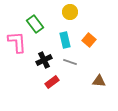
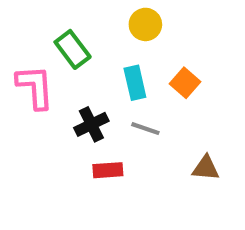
red rectangle: (52, 82) -> (108, 170), turned 32

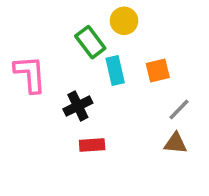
green rectangle: (73, 49) -> (90, 42), moved
orange square: (185, 83) -> (158, 70), turned 35
gray line: (145, 129) -> (179, 110), moved, turned -65

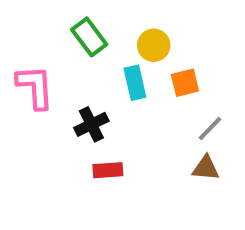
yellow circle: (124, 21) -> (154, 45), moved
green rectangle: (90, 42) -> (89, 37), moved

